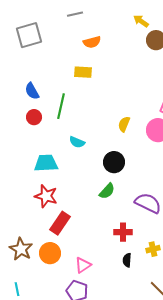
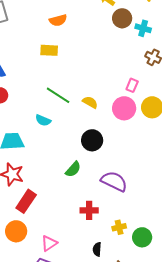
green line: (61, 106) -> (58, 95), moved, turned -70
yellow semicircle: (124, 124) -> (90, 102), turned 98
black circle: (114, 162) -> (92, 140), moved
black semicircle: (127, 260) -> (97, 249), moved

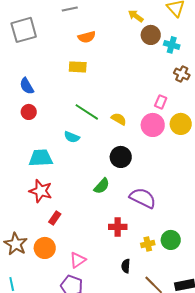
red rectangle: (26, 201) -> (55, 218), size x0.6
green circle: (142, 237) -> (171, 240), moved

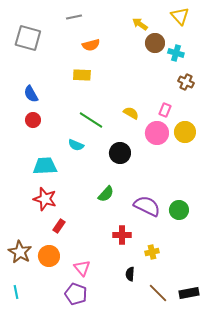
gray square: (24, 30) -> (28, 38), turned 32
yellow semicircle: (119, 119) -> (131, 113), moved
black circle: (121, 157) -> (120, 153), moved
green circle: (171, 240) -> (179, 210), moved
pink triangle: (78, 260) -> (82, 268), turned -36

